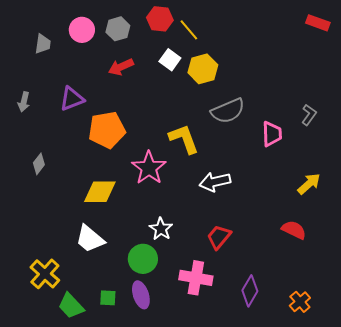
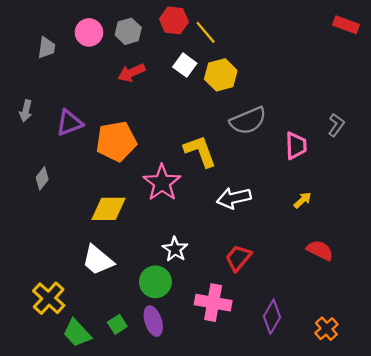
purple triangle: (72, 99) -> (69, 123), moved
yellow arrow: (309, 184) -> (302, 200), moved, size x0.7
green square: (108, 298) -> (117, 324), turned -36

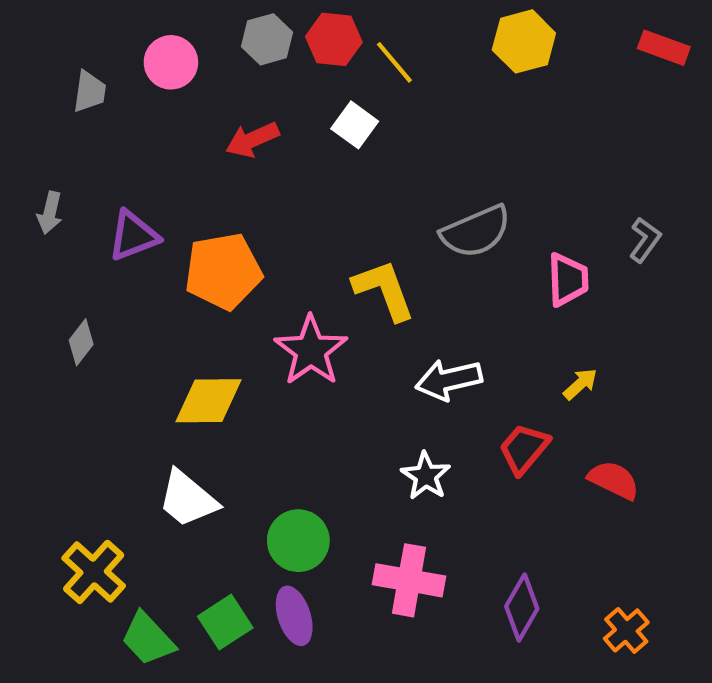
gray hexagon: (128, 31) -> (267, 39), moved
yellow hexagon: (221, 75) -> (524, 41), moved
white star: (175, 249) -> (426, 476), moved
red trapezoid: (238, 258) -> (524, 449), moved
green square: (117, 324) -> (225, 622), size x1.4

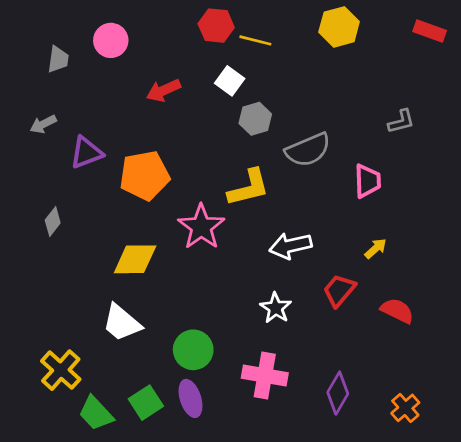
gray hexagon: (267, 39) -> (255, 119), moved
yellow line: (394, 62) -> (255, 40), turned -36
gray arrow: (50, 213) -> (43, 124), moved, turned 50
gray L-shape: (645, 240) -> (401, 121), moved, turned 40
yellow L-shape: (384, 290) -> (249, 188), turned 96

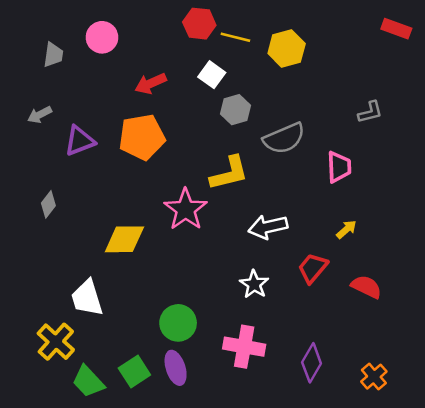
yellow hexagon: (339, 27) -> (287, 49), moved
orange pentagon: (145, 176) -> (142, 137), moved
white trapezoid: (122, 323) -> (87, 298), moved, turned 33

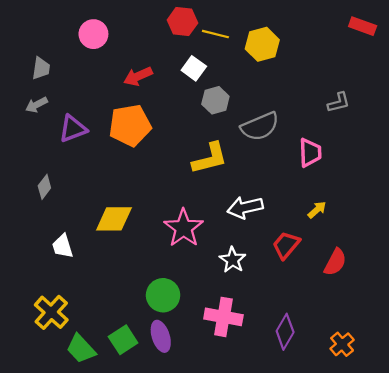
gray trapezoid: (53, 55) -> (41, 68), moved
pink star: (186, 209) -> (184, 228), moved
red semicircle: (366, 287) -> (335, 262), turned 92
white trapezoid: (87, 298) -> (63, 246), moved, size x0.7

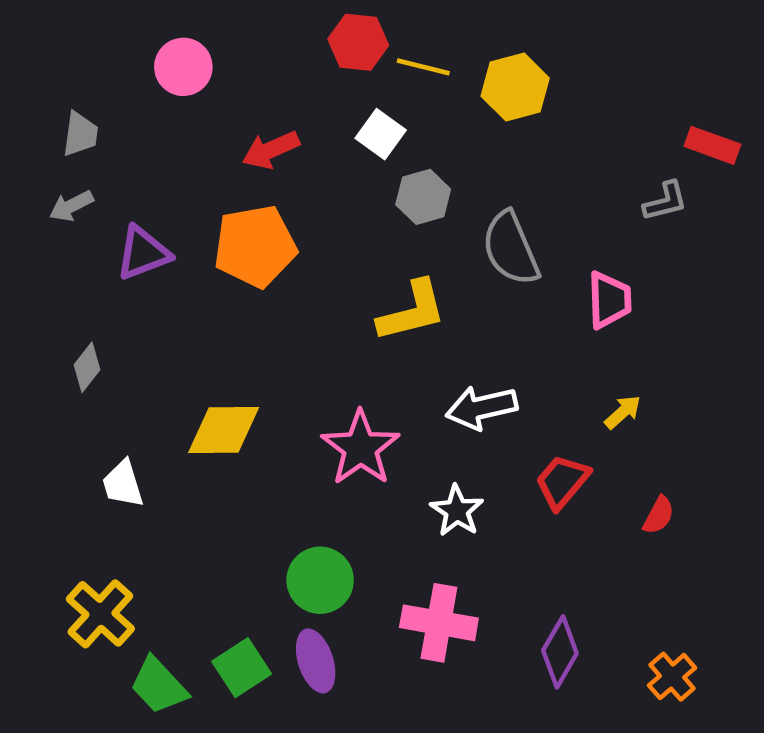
red rectangle: (363, 26) -> (712, 145), moved
gray semicircle: (260, 126) -> (511, 248), turned 90
red semicircle: (335, 262) -> (659, 515), size x0.7

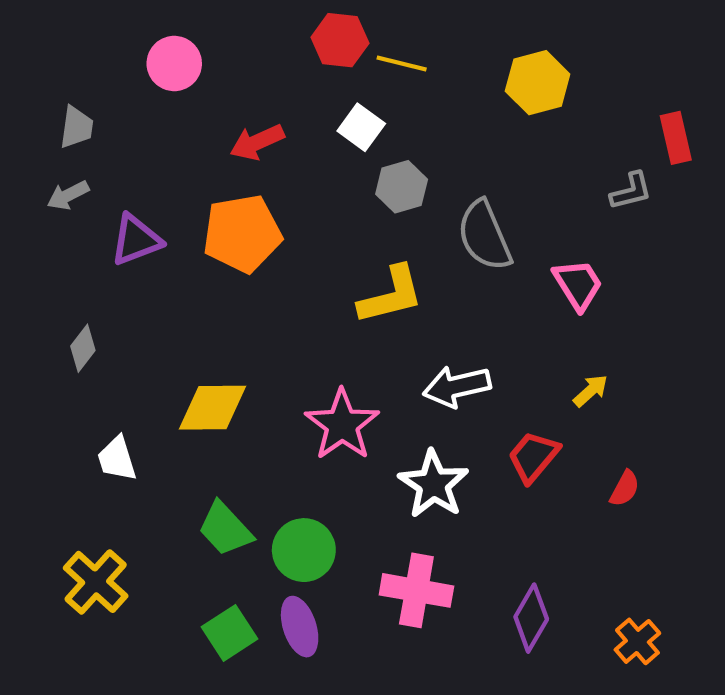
yellow hexagon: (515, 87) -> (538, 83), moved
red rectangle: (712, 145) -> (676, 138), turned 57
pink trapezoid: (609, 300) -> (578, 284), turned -30
white star: (457, 511) -> (433, 484), size x1.4
green trapezoid: (159, 686) -> (225, 529), moved

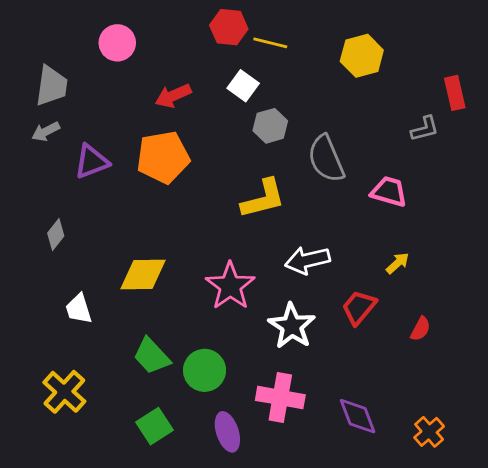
gray trapezoid: (76, 127) -> (51, 86), size x1.4
pink trapezoid: (578, 284) -> (389, 192), turned -42
purple diamond: (531, 618) -> (358, 416), turned -51
purple ellipse: (300, 627) -> (227, 432), moved

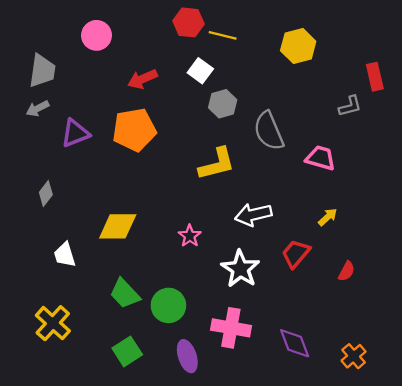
pink star: (230, 286) -> (190, 236), size x0.6

